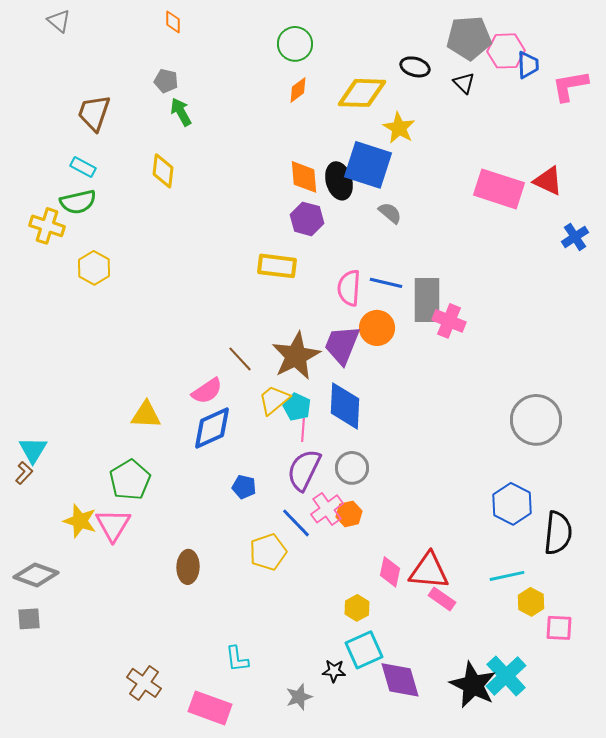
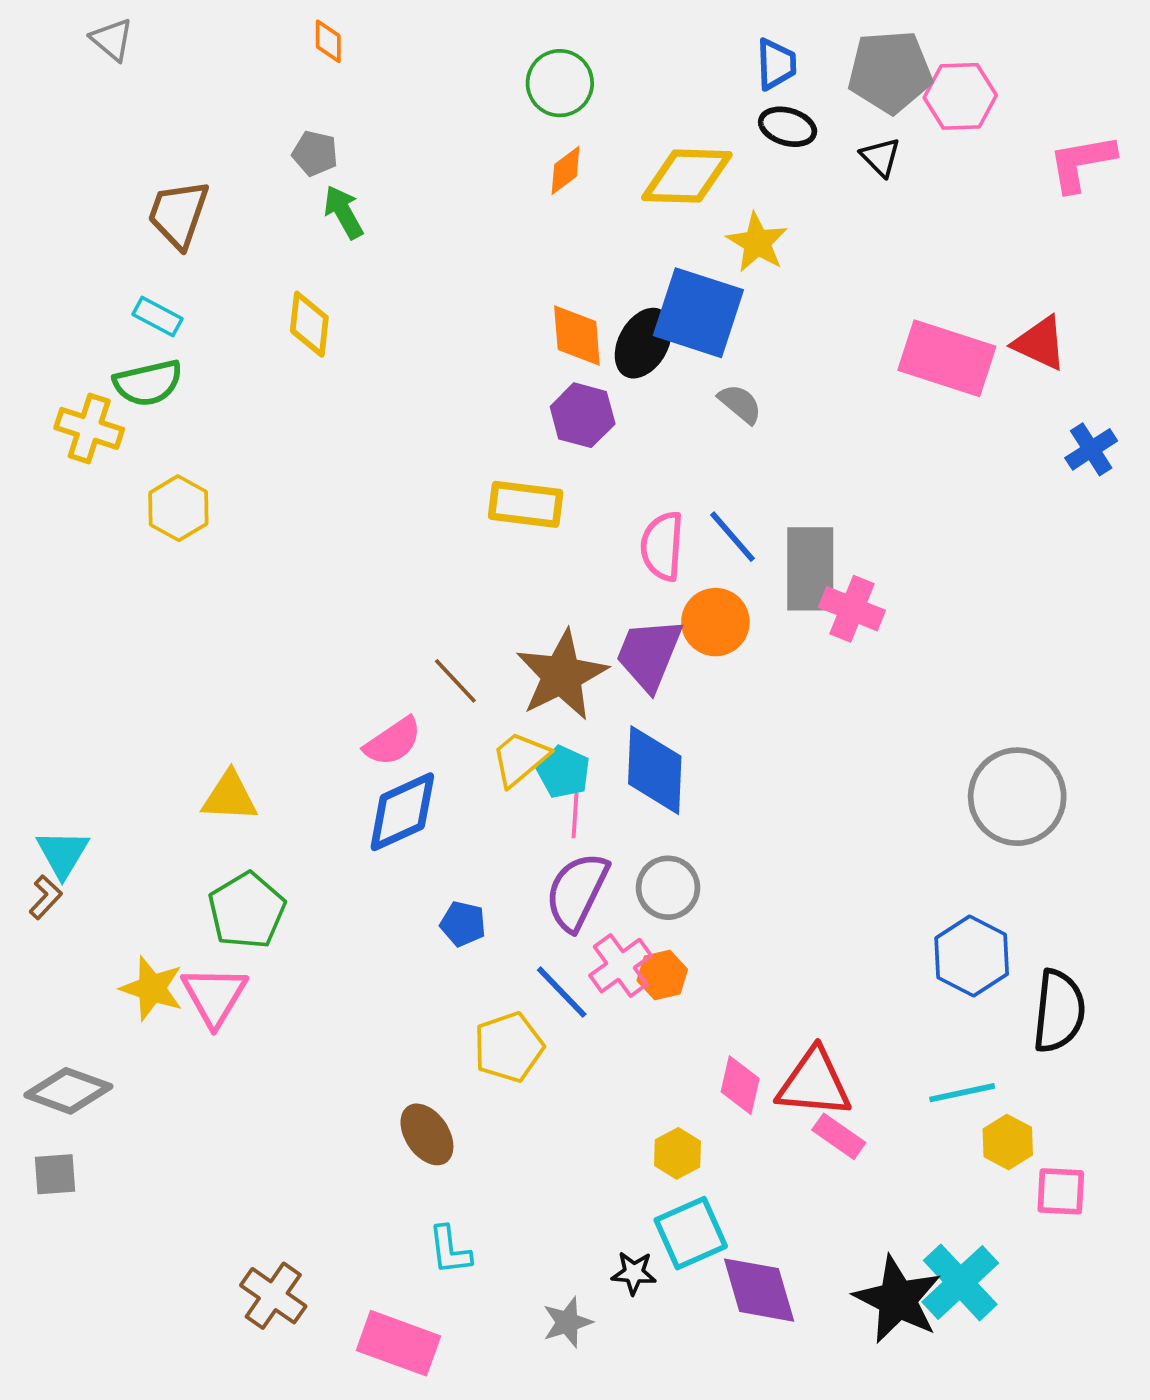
blue trapezoid: (528, 65) -> (776, 64), moved
black ellipse: (339, 181) -> (643, 343), turned 45
blue line: (386, 283) -> (733, 537), turned 36
yellow triangle: (146, 415) -> (230, 797), moved
brown ellipse: (188, 567) -> (427, 1134), moved, turned -36

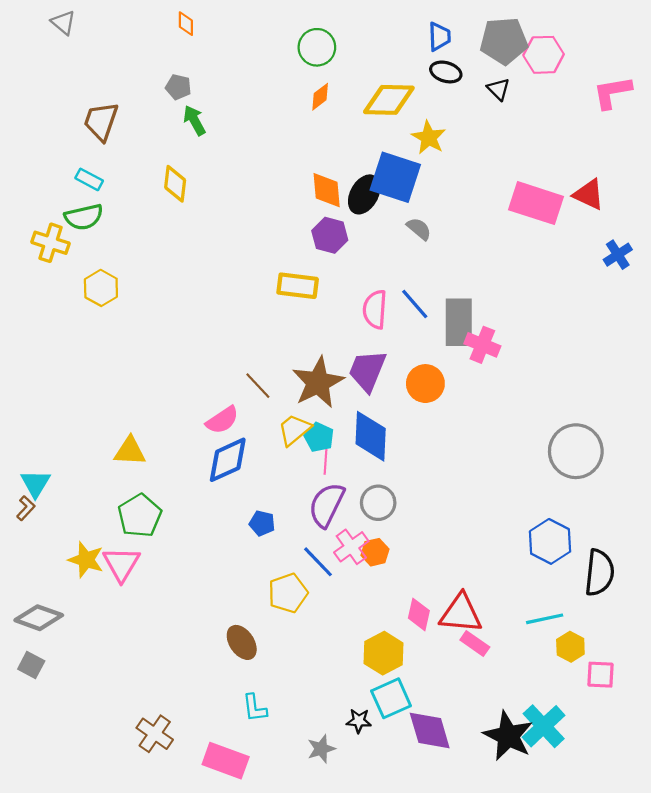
orange circle: (715, 622) -> (425, 384), moved
yellow hexagon: (677, 1153) -> (384, 653), size x1.5
gray square: (55, 1174) -> (31, 665), turned 32

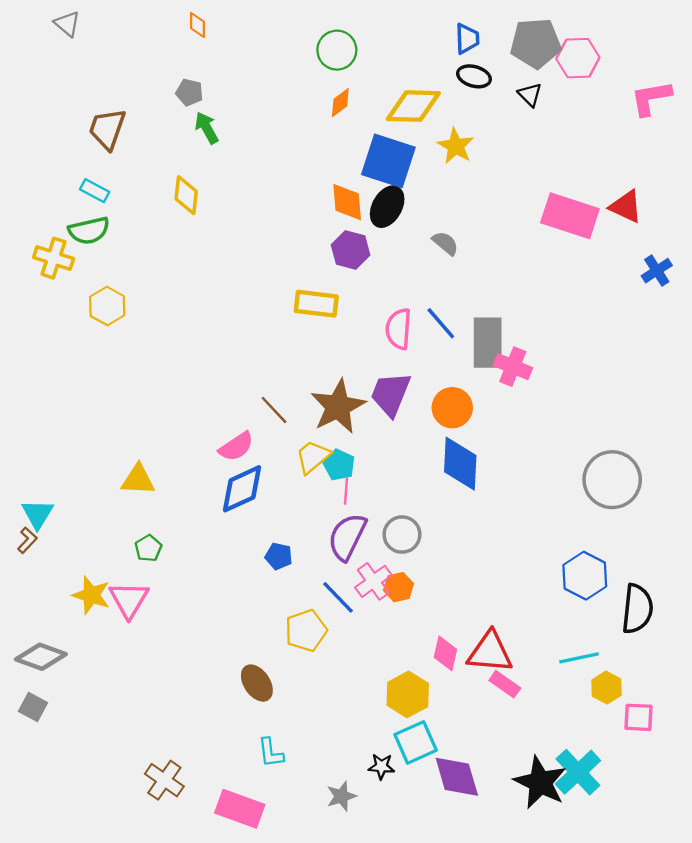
blue square: (395, 177) -> (388, 161), moved
blue diamond: (371, 436) -> (460, 464), moved
green pentagon: (140, 516) -> (148, 548), size x0.6

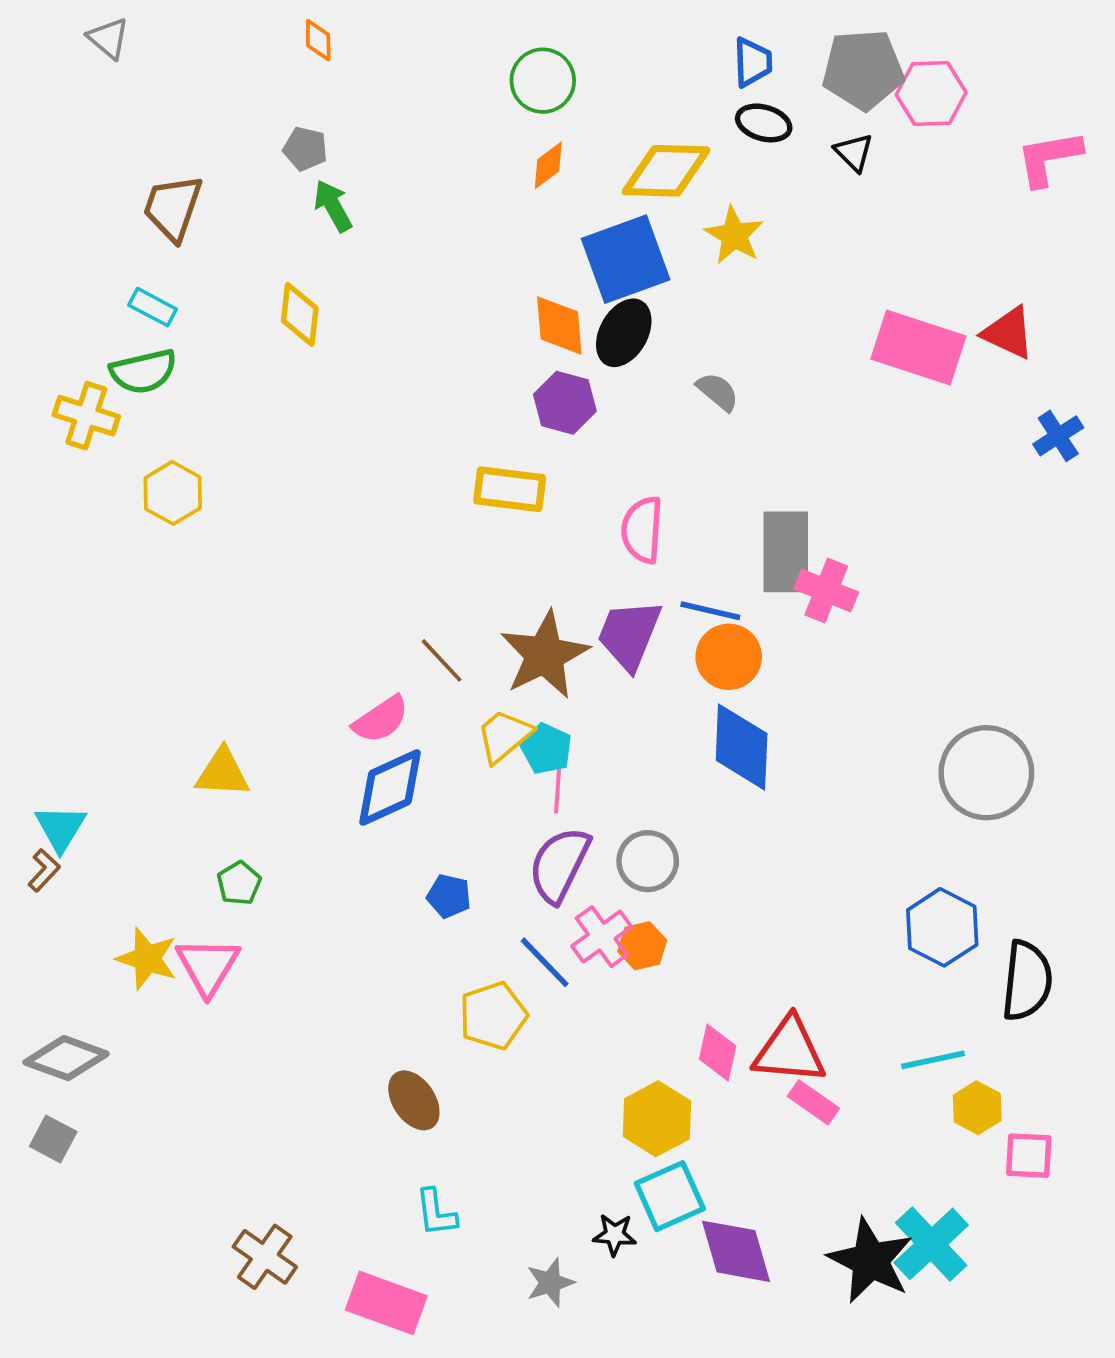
blue square: (388, 161) -> (626, 259), turned -38
blue line: (441, 323) -> (710, 611), moved, turned -36

